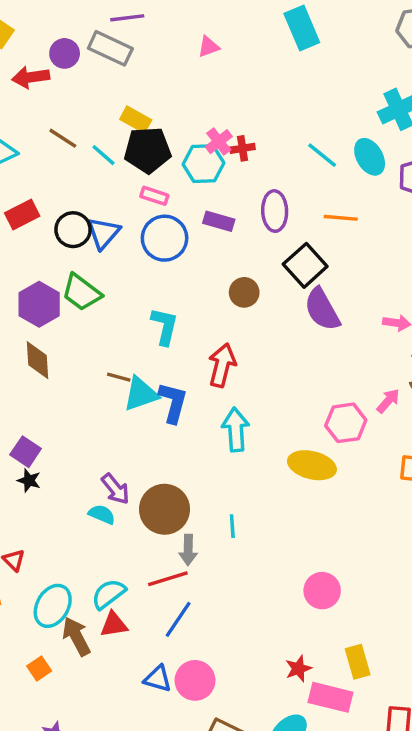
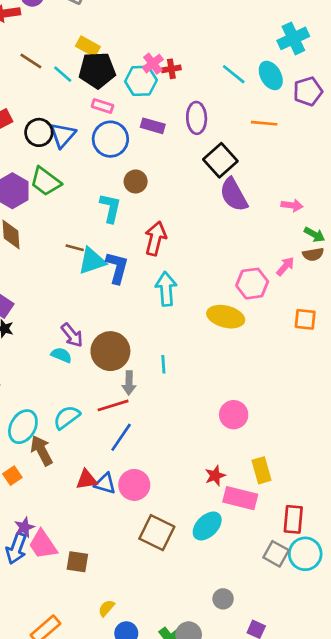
orange line: (341, 218) -> (264, 123), moved
brown circle: (244, 292) -> (136, 181), moved
red triangle: (114, 624) -> (87, 480), moved

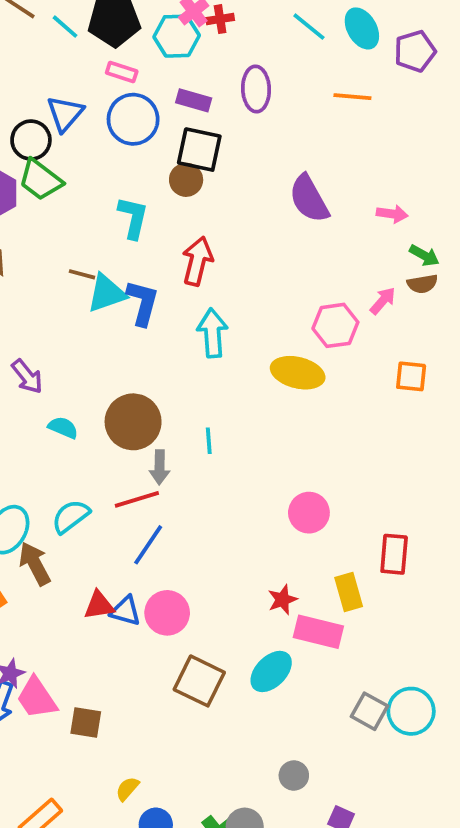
black circle: (39, 132) -> (31, 140), moved
black square: (220, 160) -> (199, 150), moved, turned -36
brown circle: (136, 181) -> (186, 180), moved
purple arrow: (72, 335) -> (27, 376), moved
red rectangle: (293, 519) -> (394, 554), moved

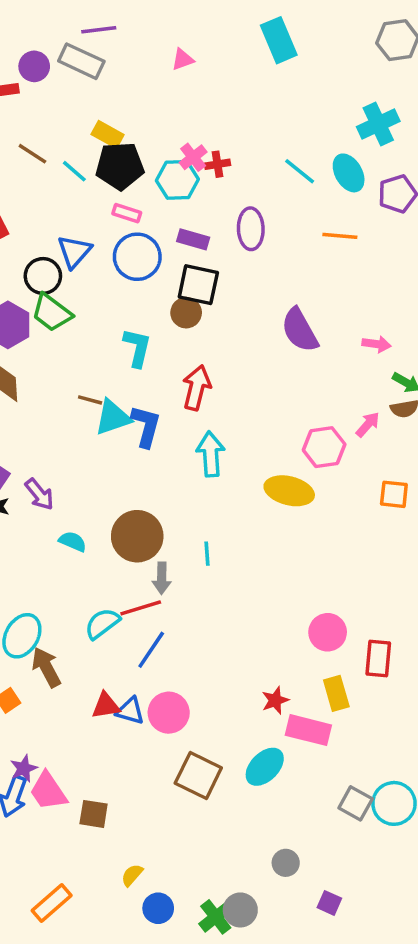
pink circle: (309, 513) -> (328, 632), moved
cyan semicircle: (71, 516) -> (102, 624), moved

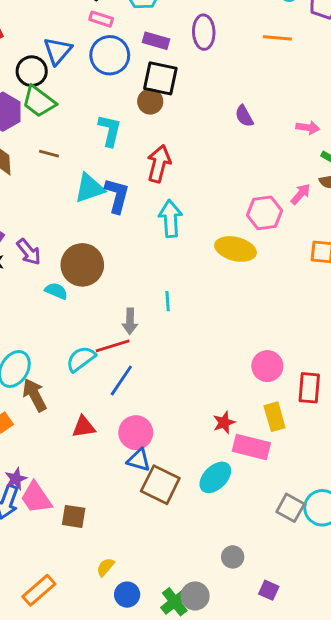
purple semicircle: (300, 330) -> (244, 116), size x0.6
brown line: (90, 400) -> (49, 154), moved
brown circle: (137, 536) -> (82, 265), moved
blue triangle: (130, 711) -> (139, 460), moved

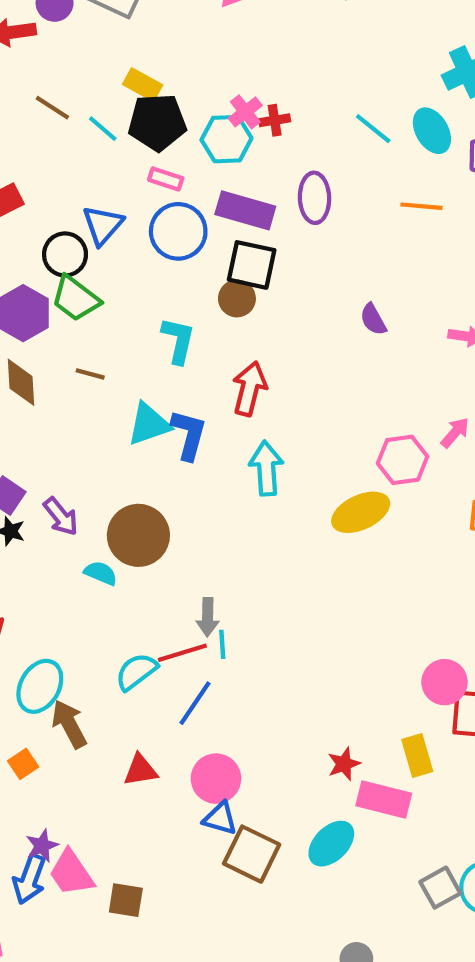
purple rectangle: (156, 41) -> (245, 210), size x1.5
yellow ellipse: (236, 249) -> (361, 512), turned -39
cyan line: (168, 301) -> (222, 644), moved
pink circle: (267, 366) -> (444, 682), moved
gray square: (290, 508) -> (440, 888), turned 32

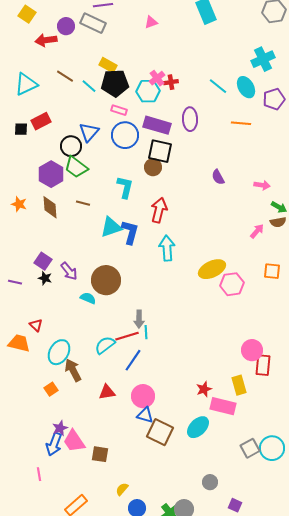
pink hexagon: (403, 460) -> (232, 284), moved

